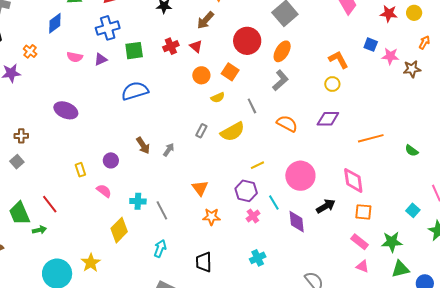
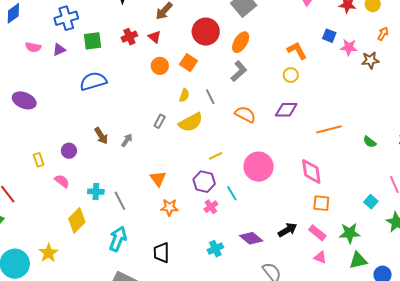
yellow semicircle: (218, 98) -> (184, 95), moved, turned -48
black arrow: (326, 206) -> (288, 230), moved
purple diamond: (297, 222) -> (251, 238), moved, turned -45
cyan arrow: (160, 248) -> (118, 239), size x1.4

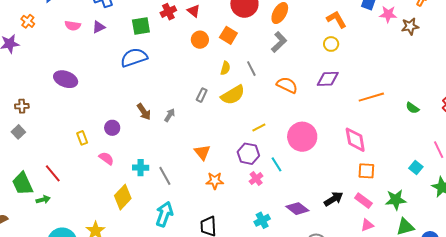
green square: (93, 41) -> (141, 26), moved
pink triangle: (320, 257) -> (367, 225), turned -40

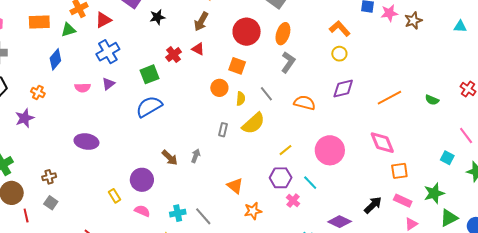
orange circle: (200, 40) -> (219, 88), moved
purple circle: (112, 128) -> (142, 180), size x1.5

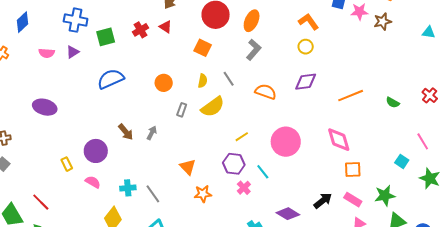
blue cross: (108, 52) -> (76, 20), turned 35
green square: (150, 74) -> (106, 37), moved
orange circle: (219, 88) -> (164, 83), moved

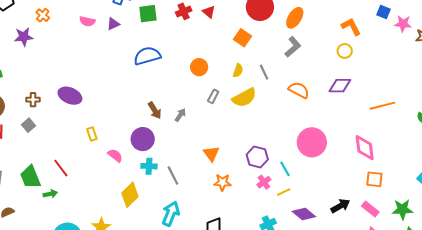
purple ellipse: (45, 107) -> (70, 96), moved
yellow line: (242, 137) -> (284, 192), moved
purple circle: (96, 151) -> (143, 139), moved

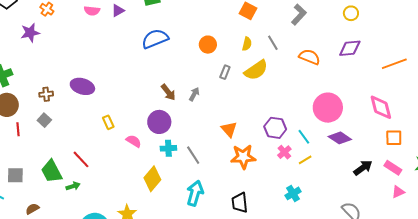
orange star: (222, 182) -> (243, 157), size x1.4
purple diamond: (304, 214) -> (340, 138), moved

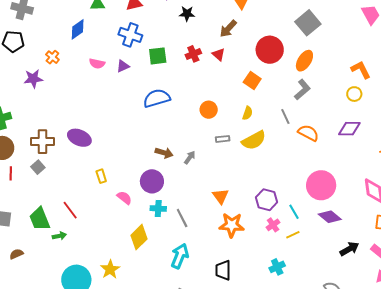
gray line: (273, 43) -> (285, 117), moved
gray rectangle: (225, 72) -> (223, 139), turned 56
brown arrow: (168, 92) -> (164, 153), turned -42
brown cross: (46, 94) -> (42, 142), size x1.6

